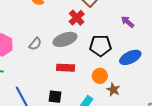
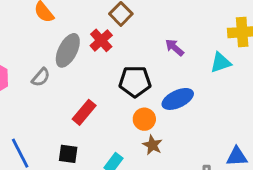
gray ellipse: (65, 39) -> (68, 50), moved, turned -45
red rectangle: (66, 68) -> (84, 112), turned -54
orange circle: (100, 76) -> (144, 119), moved

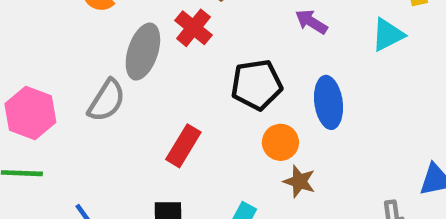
gray semicircle: (41, 77) -> (107, 101), size x1.4
blue ellipse: (178, 99) -> (329, 102), turned -64

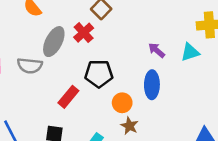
purple arrow: (311, 22) -> (157, 50), moved
black pentagon: (257, 85) -> (99, 74), moved
gray semicircle: (107, 101) -> (30, 66), turned 55

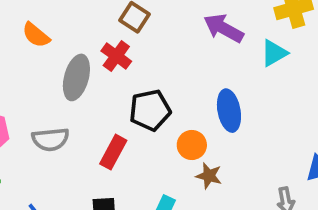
purple arrow: (157, 50) -> (224, 28), moved, size x1.5
gray semicircle: (30, 66) -> (50, 139), moved

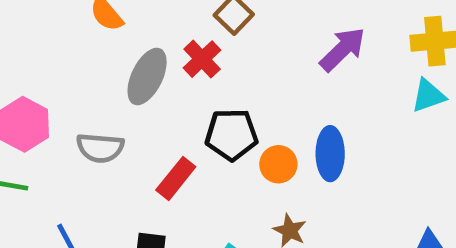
purple arrow: (224, 28) -> (343, 49), turned 96
cyan triangle: (274, 53) -> (428, 96), moved
orange circle: (192, 145) -> (278, 164), moved

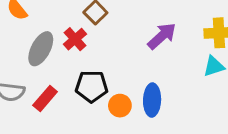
red rectangle: (176, 178) -> (45, 99), moved

